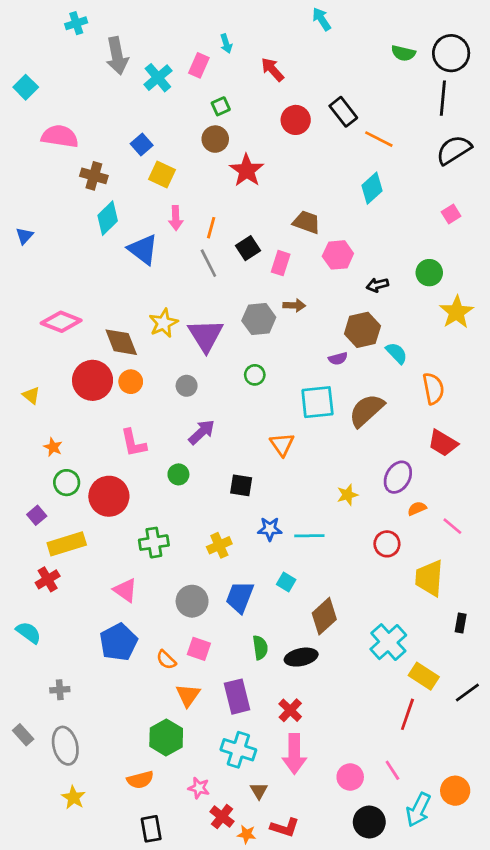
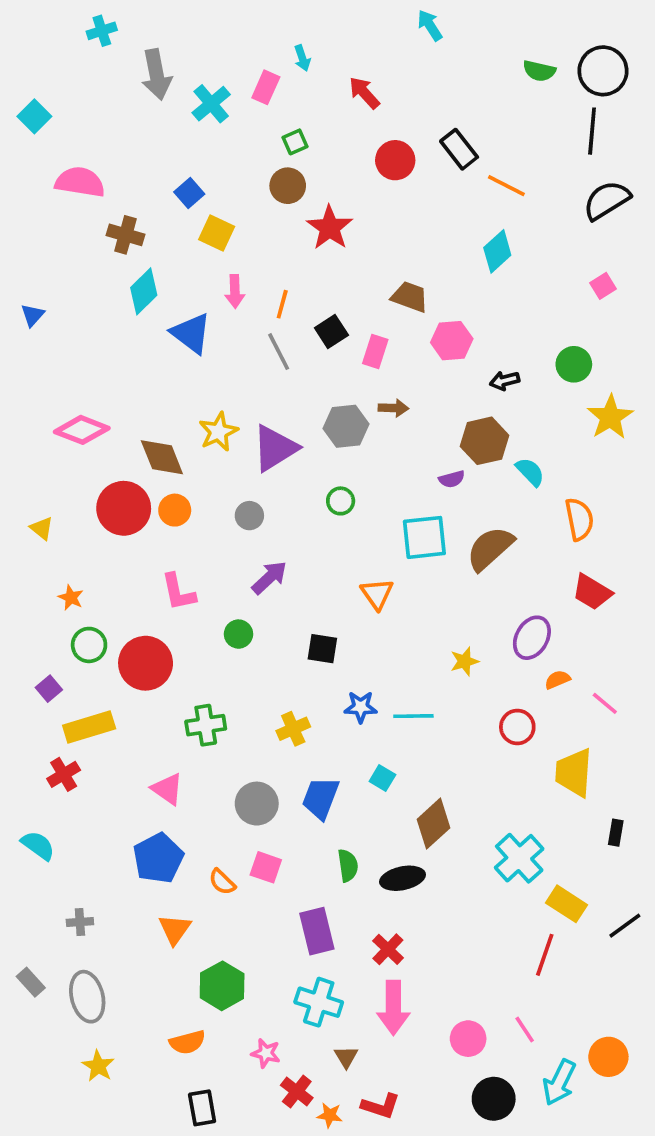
purple triangle: (206, 335) -> (275, 448), turned 30
orange triangle: (188, 695) -> (175, 929), moved

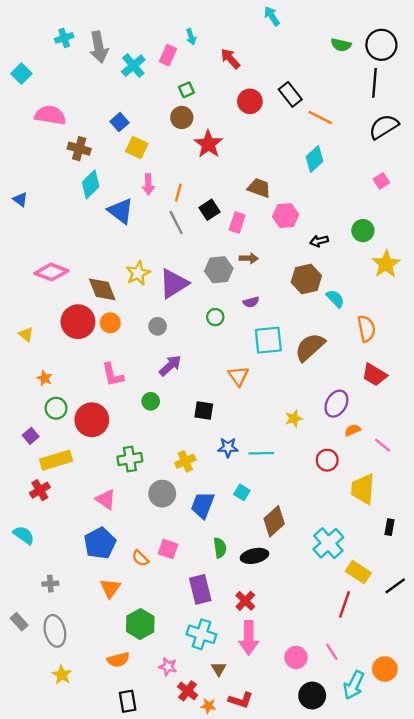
cyan cross: (102, 31) -> (64, 38), moved
blue triangle: (33, 315) -> (20, 199), turned -35
purple semicircle: (452, 479) -> (251, 302), moved
gray circle: (257, 804) -> (162, 494), moved

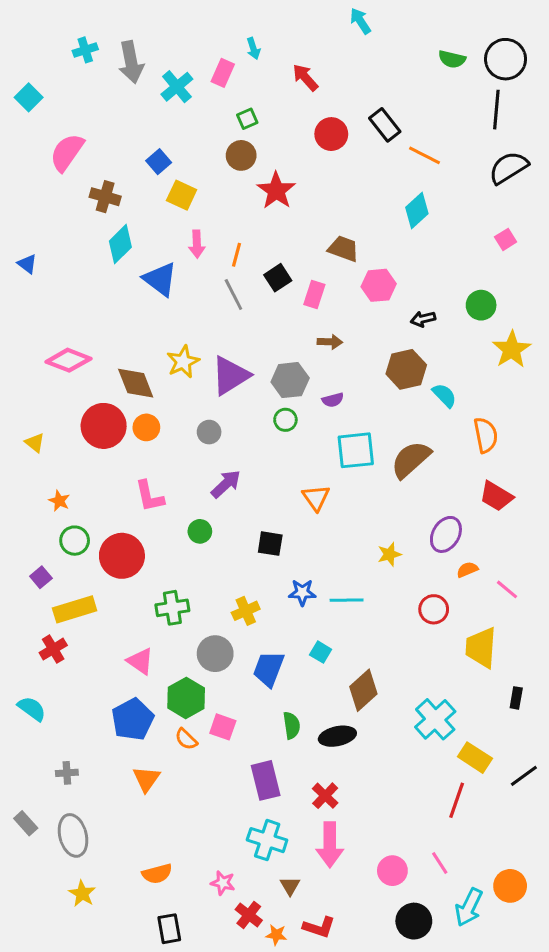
pink semicircle: (50, 115) -> (67, 152), turned -64
gray hexagon: (219, 270) -> (290, 380), moved
green hexagon: (140, 624) -> (186, 698), moved

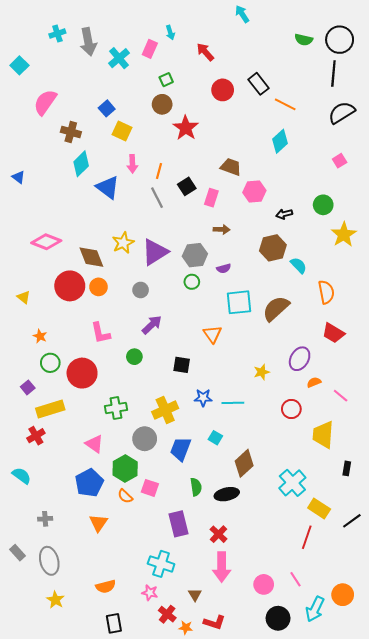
yellow cross: (246, 611) -> (165, 410), size x1.4
cyan cross: (267, 840) -> (161, 564), moved

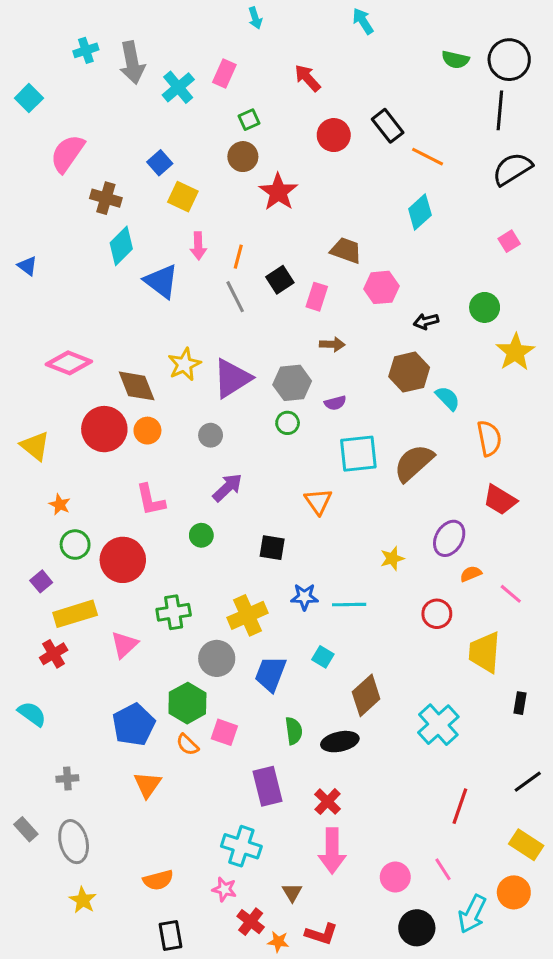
cyan arrow: (170, 32) -> (255, 18), moved
yellow triangle: (24, 297) -> (35, 446), size x1.5
pink triangle: (94, 444) -> (124, 645), moved, turned 42
yellow rectangle: (319, 509) -> (526, 845), moved

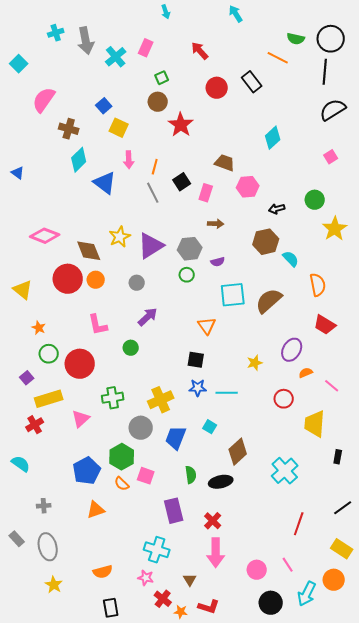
orange line: (428, 157) -> (278, 58), moved
black square: (272, 548) -> (196, 360), moved
orange triangle: (147, 785) -> (96, 510), turned 36

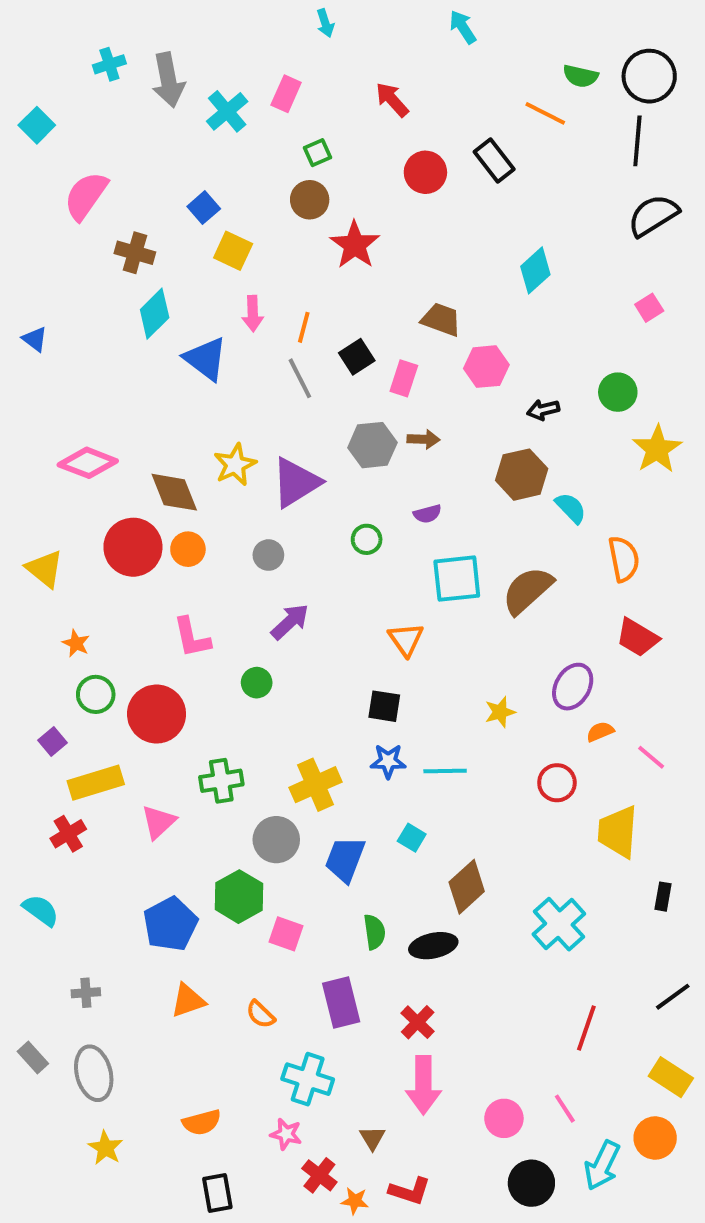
gray hexagon: (190, 249) -> (372, 445), moved
orange semicircle: (122, 484) -> (261, 1014), moved

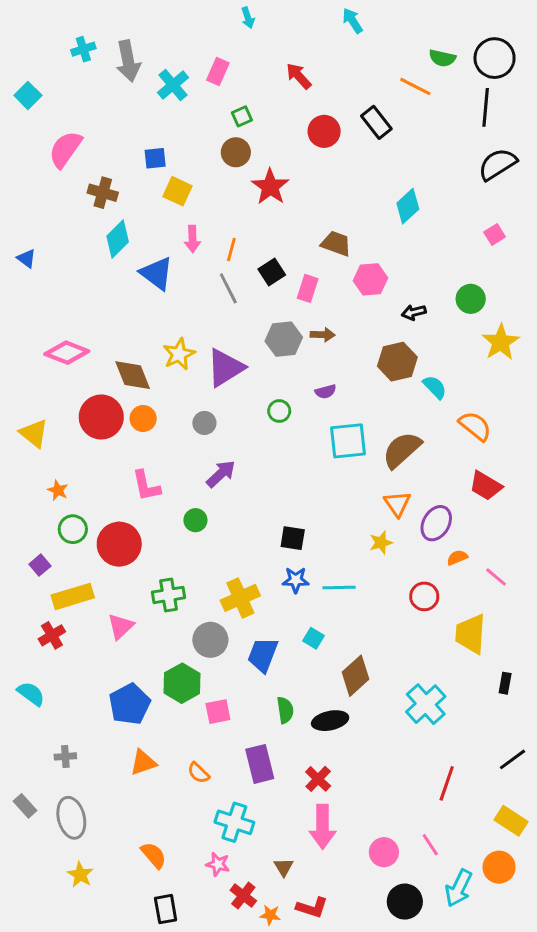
blue square: (204, 208) -> (155, 158), turned 35
orange semicircle: (624, 559) -> (475, 426), turned -40
orange triangle: (406, 639) -> (397, 504), moved
pink square: (286, 934) -> (218, 712), turned -30
orange semicircle: (202, 1122) -> (154, 855), turned -116

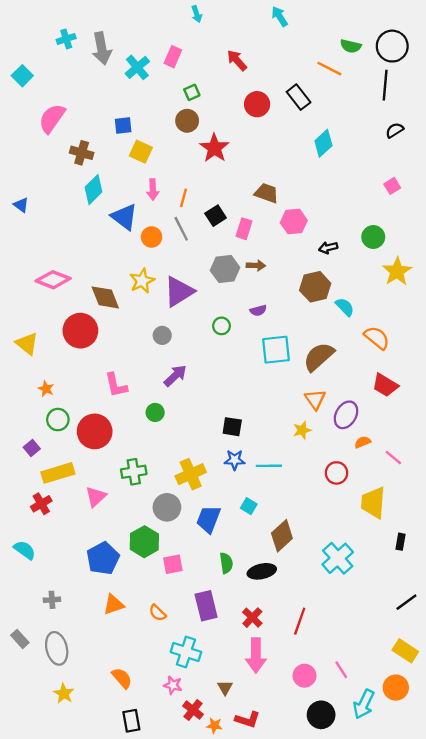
black semicircle: (498, 164) -> (395, 130), size x0.6
cyan diamond: (408, 206) -> (323, 143), moved
orange circle: (143, 418) -> (152, 237), moved
red line: (447, 783) -> (300, 621), moved

